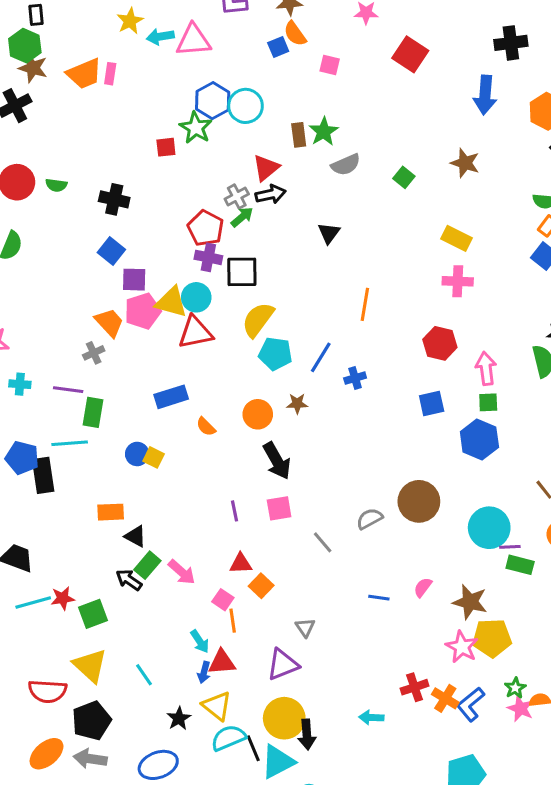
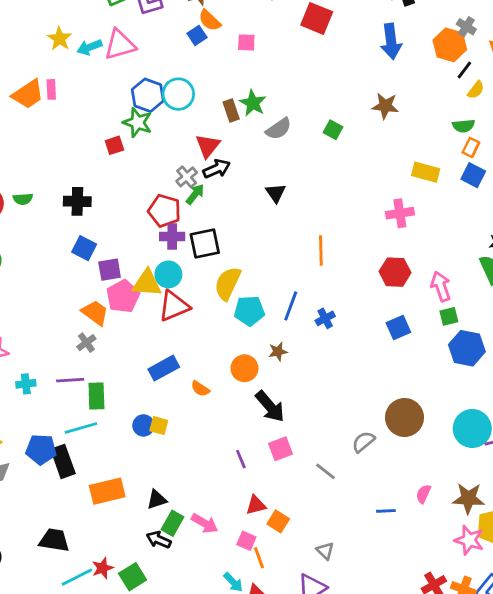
yellow rectangle: (456, 238) -> (426, 172), moved
blue hexagon: (479, 440) -> (467, 348), moved
orange rectangle: (111, 512) -> (107, 491), moved, size x1.4
black triangle: (135, 536) -> (157, 500), turned -35

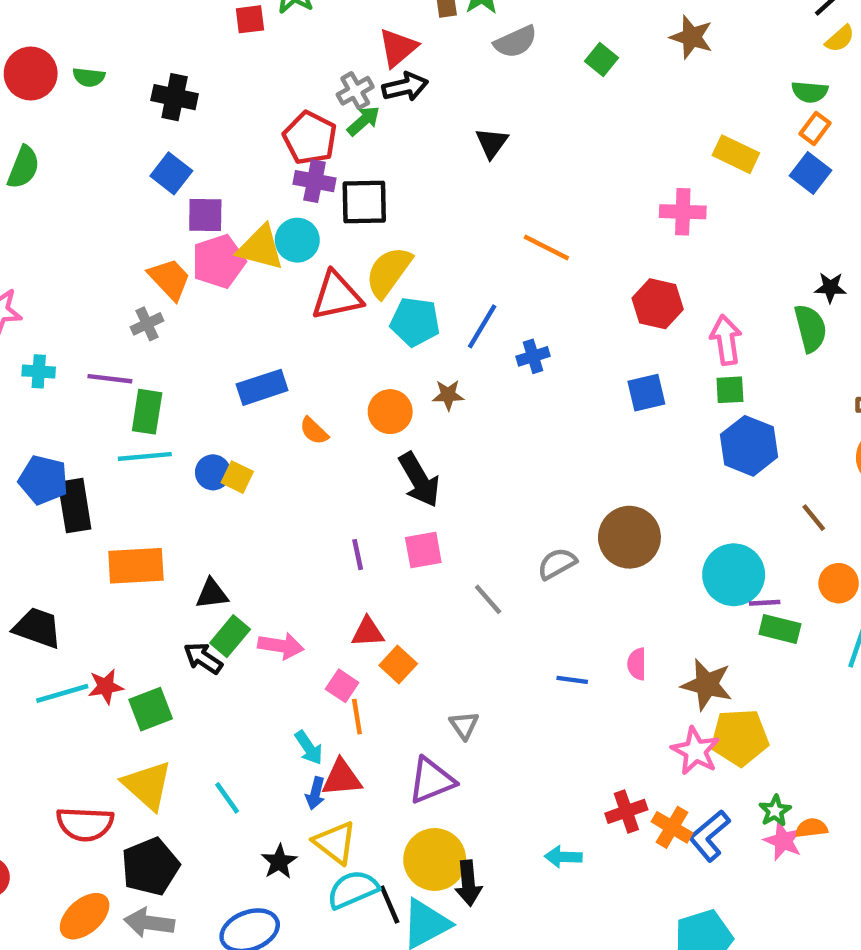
orange line: (321, 250) -> (546, 247), turned -72
red triangle: (174, 306) -> (337, 296), moved
cyan line: (81, 428) -> (145, 456), moved
pink semicircle: (423, 494) -> (637, 664), turned -36
pink arrow: (205, 523) -> (281, 646), turned -32

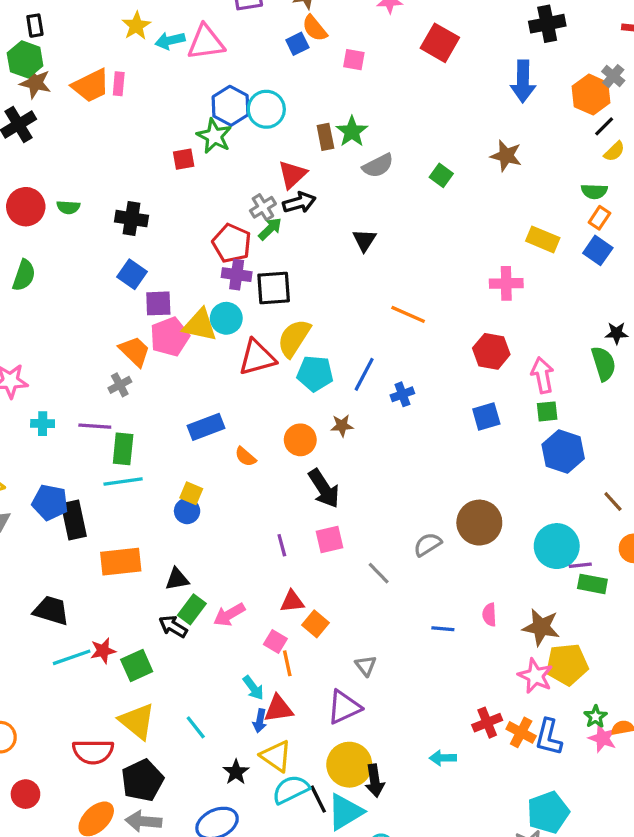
blue circle: (213, 472) -> (187, 511), moved
pink arrow: (281, 646) -> (229, 615), turned 144
blue L-shape: (709, 836) -> (549, 737), turned -33

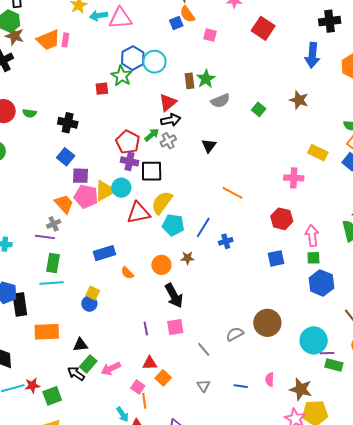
gray cross: (263, 207) -> (168, 141), moved
yellow triangle: (200, 325) -> (105, 191), turned -45
pink pentagon: (170, 337) -> (86, 196), turned 30
purple line: (95, 426) -> (45, 237), moved
gray triangle: (366, 666) -> (203, 386), moved

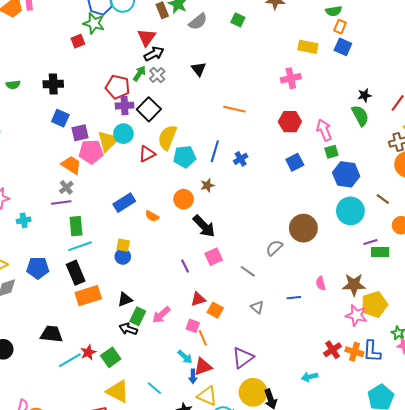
black square: (152, 171) -> (149, 109), turned -30
red triangle: (138, 213) -> (147, 154), size x0.7
black rectangle: (20, 304) -> (76, 273), moved
cyan circle: (314, 340) -> (350, 211), moved

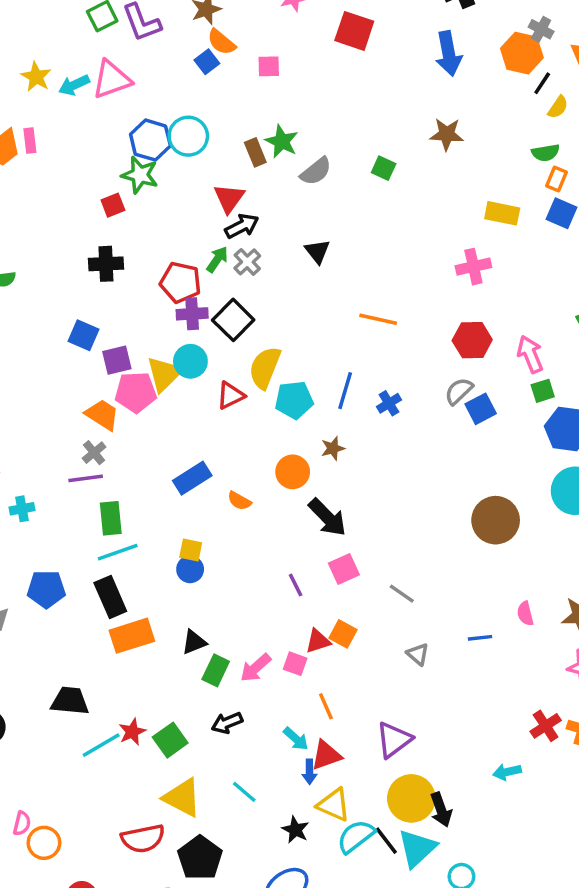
black cross: (53, 84) -> (106, 264), moved
gray semicircle: (274, 248) -> (459, 391), moved
orange square: (215, 310) -> (343, 634), moved
pink square: (193, 326) -> (295, 664), moved
black arrow: (128, 329) -> (227, 723), moved, turned -42

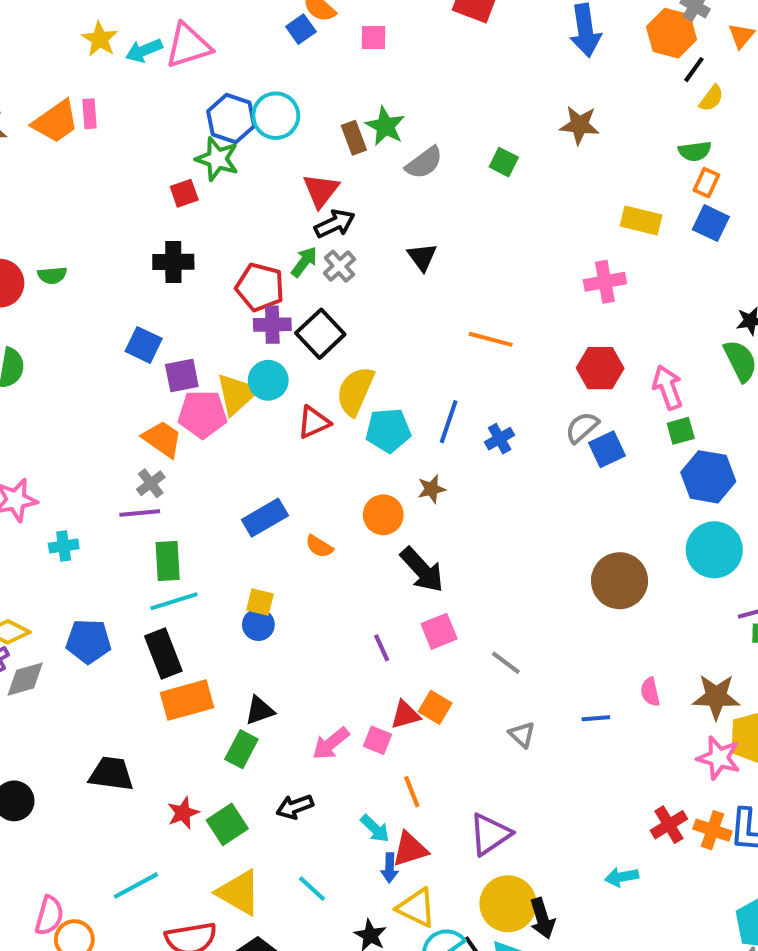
green rectangle: (216, 670) -> (241, 749), moved
cyan line: (101, 745) -> (136, 886), moved
pink semicircle: (22, 823) -> (49, 916), size x1.4

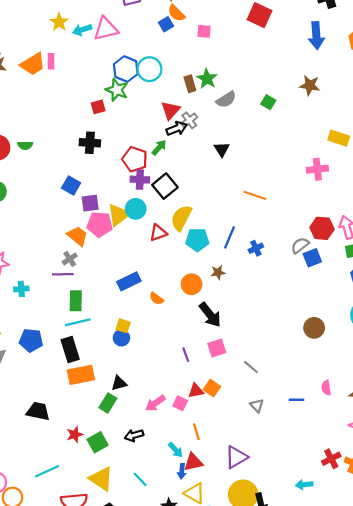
gray cross: (339, 266) -> (189, 120), moved
red hexagon: (600, 368) -> (322, 228), moved
brown circle: (620, 581) -> (314, 328), size x0.7

